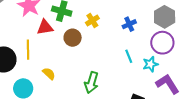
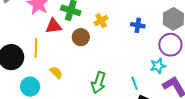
blue cross: (129, 24) -> (138, 25), turned 32
cyan line: (129, 56) -> (135, 83), moved

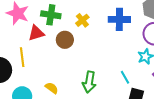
blue cross: (138, 25) -> (119, 19), size x1.5
yellow semicircle: (56, 72) -> (52, 88), moved

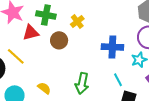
blue cross: (119, 19) -> (112, 47), moved
yellow line: (22, 57) -> (16, 56), turned -42

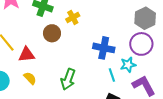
red triangle: (31, 33) -> (27, 55), moved
cyan line: (118, 80) -> (112, 75), moved

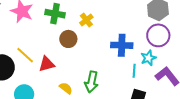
cyan line: (112, 75) -> (134, 71), turned 32
yellow semicircle: (30, 78) -> (66, 88), moved

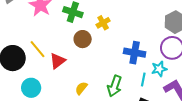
red triangle: (47, 64) -> (58, 61), turned -30
green arrow: (92, 82) -> (115, 86), moved
yellow semicircle: (66, 88) -> (81, 88), moved, turned -96

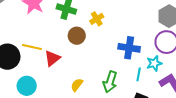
yellow line: (37, 49) -> (32, 47), turned -36

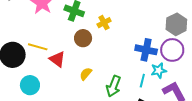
blue cross: (129, 48) -> (146, 50), moved
red triangle: (52, 58) -> (57, 59), turned -48
yellow semicircle: (77, 85) -> (86, 74), moved

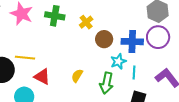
brown circle: (83, 38) -> (104, 39), moved
red triangle: (57, 59) -> (42, 77), moved
cyan star: (159, 71) -> (118, 61), moved

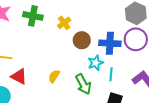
green arrow: (107, 83) -> (83, 84), turned -40

